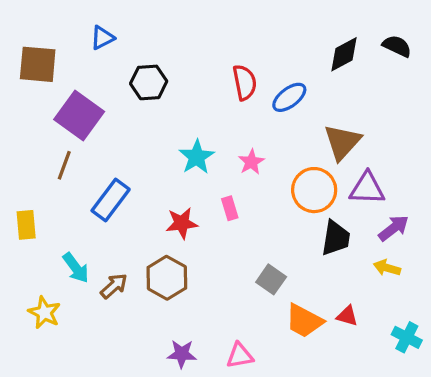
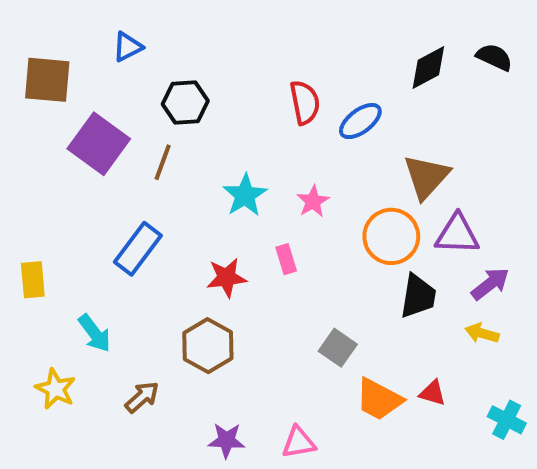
brown line: (64, 165) -> (163, 162), moved
brown arrow: (114, 286) -> (142, 397), moved

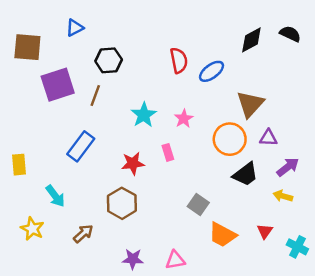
purple square: (99, 144) -> (58, 85), turned 36
purple triangle: (457, 234) -> (268, 138), size x0.7
black trapezoid: (418, 296) -> (245, 174), turned 44
red triangle: (433, 393) -> (265, 231), moved, turned 49

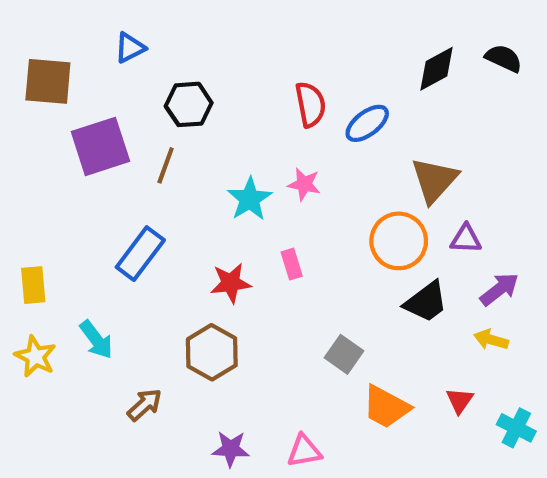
pink star: (184, 119) -> (304, 184), moved, turned -30
yellow star: (32, 229) -> (35, 356), moved

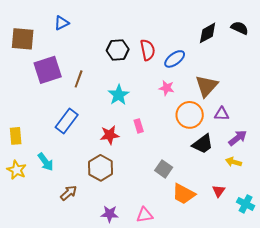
black hexagon: (189, 104) -> (118, 50), moved
pink star: (304, 184) -> (167, 88), moved

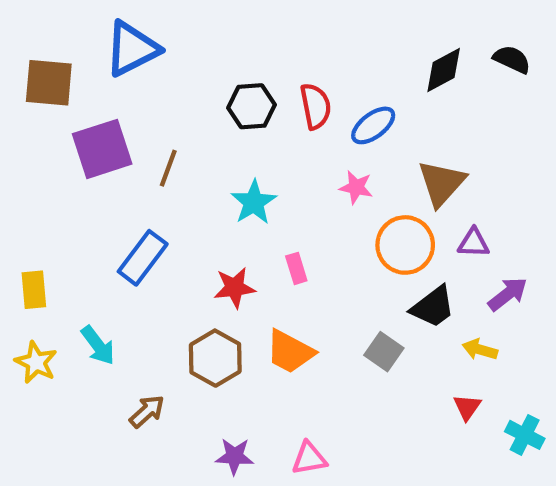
blue triangle: (62, 23) -> (132, 49), size x1.8
yellow arrow: (234, 162) -> (480, 350), moved
gray square: (164, 169) -> (384, 352), moved
orange trapezoid: (184, 194) -> (290, 352), moved

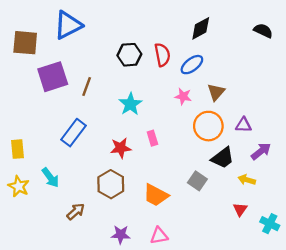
black diamond: (444, 70) -> (201, 28), moved
brown triangle: (441, 183) -> (216, 92), moved, size x0.7
orange trapezoid: (290, 352) -> (156, 195), moved

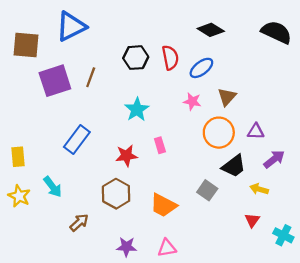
black diamond: (201, 28) -> (211, 30), turned 60
black semicircle: (263, 31) -> (276, 32), size x1.5
brown line: (87, 87) -> (91, 77), moved

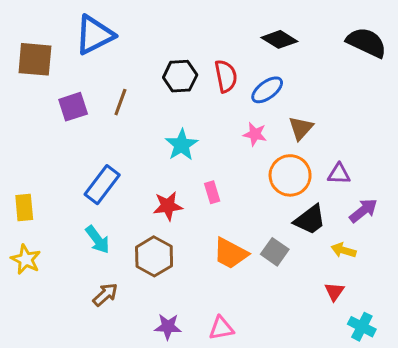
purple square: (55, 81) -> (73, 107), size x0.7
cyan arrow: (53, 187) -> (98, 240), moved
orange trapezoid: (163, 205) -> (230, 253), moved
cyan cross: (283, 235) -> (362, 327), moved

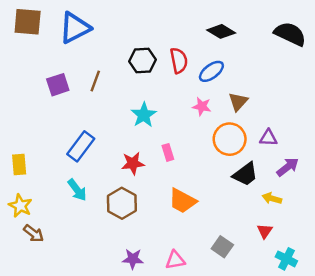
brown square: (35, 59) -> (28, 22), moved
gray square: (275, 252) -> (222, 247), moved
brown arrow: (105, 295) -> (34, 233), moved, turned 80

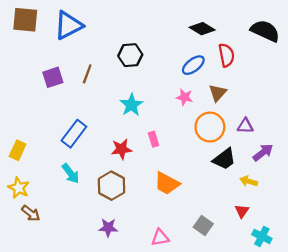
red semicircle: (179, 60) -> (226, 55), moved
yellow rectangle: (19, 165) -> (18, 150), turned 30
purple star: (133, 259) -> (108, 228), moved

